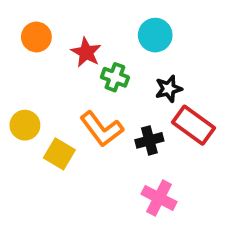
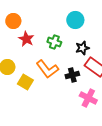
red star: (86, 52) -> (26, 39), moved
pink cross: (159, 198) -> (88, 98), moved

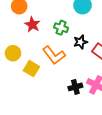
black star: (82, 48) -> (80, 42), moved
black cross: (72, 75) -> (75, 87), moved

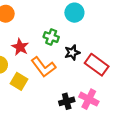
red star: (32, 25) -> (20, 47), moved

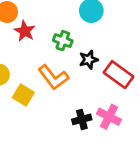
red star: (20, 47) -> (25, 31), moved

